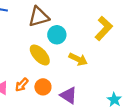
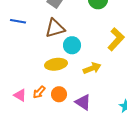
yellow ellipse: (40, 55) -> (56, 64), turned -55
yellow arrow: (78, 59) -> (92, 68), turned -48

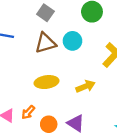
cyan circle: (72, 45) -> (72, 41), moved
orange circle: (59, 94) -> (49, 124), moved

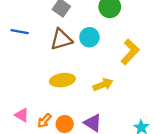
orange arrow: (28, 112) -> (44, 121), moved

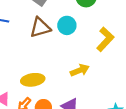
yellow ellipse: (62, 80) -> (33, 80), moved

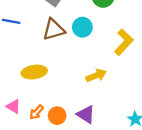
yellow ellipse: (33, 80) -> (34, 72), moved

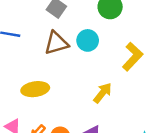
yellow arrow: (96, 75) -> (103, 93), turned -30

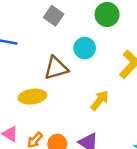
brown triangle: (56, 43) -> (56, 68), moved

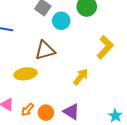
cyan circle: (85, 48) -> (61, 21), moved

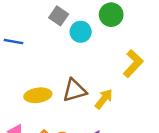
brown triangle: (45, 50) -> (75, 90), moved

